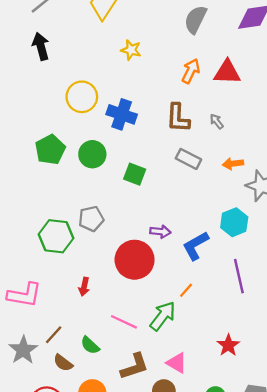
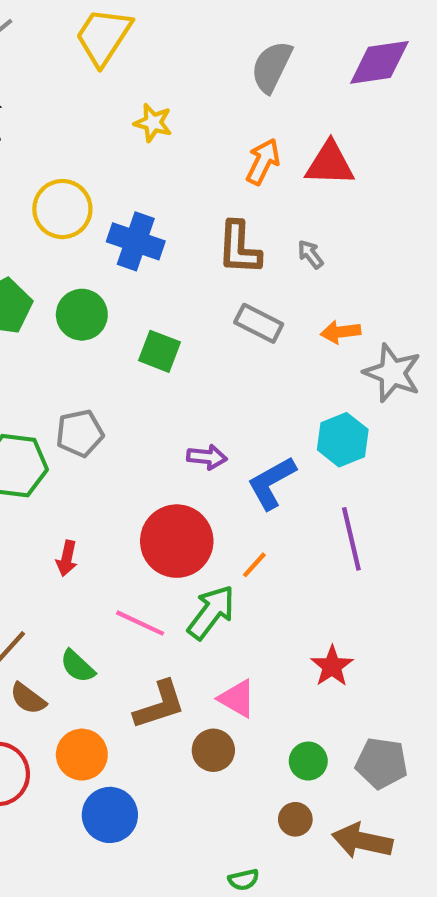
red circle: (135, 260) -> (177, 541), moved

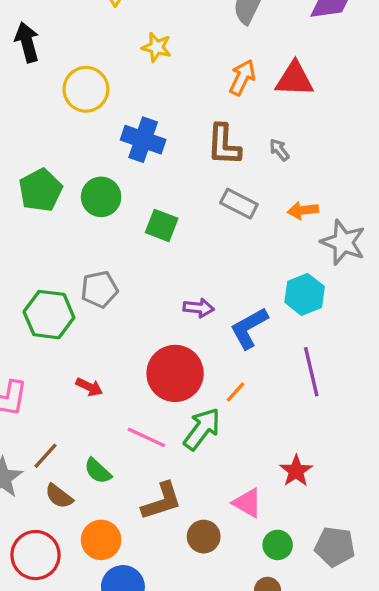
yellow circle: (62, 209) -> (86, 89), moved
red arrow: (67, 558) -> (89, 387), turned -76
pink triangle: (237, 699) -> (247, 503), moved

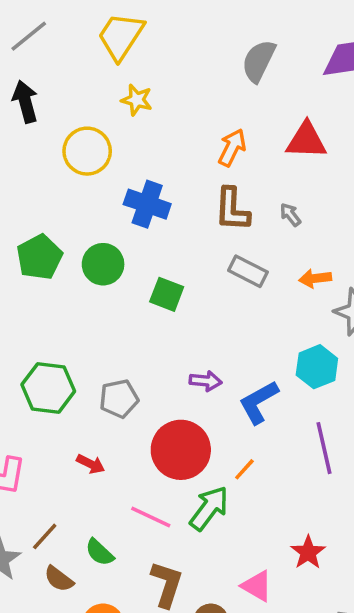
yellow star: (157, 47) -> (137, 100), moved
orange arrow: (242, 77) -> (232, 148), moved
gray pentagon: (99, 289) -> (119, 399), moved
brown L-shape: (162, 501) -> (167, 584), turned -54

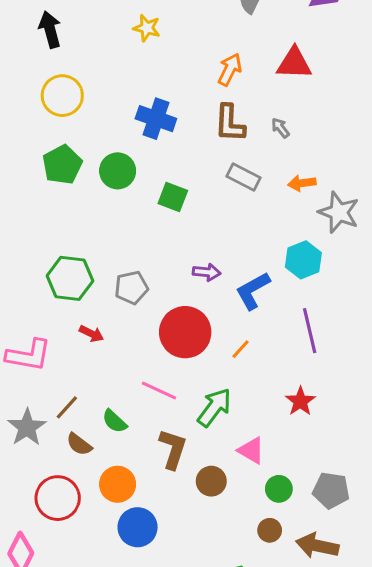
yellow circle: (87, 151) -> (62, 96), moved
red arrow: (91, 464) -> (91, 334), moved
green arrow: (209, 508) -> (214, 407), moved
red star: (308, 552) -> (300, 401), moved

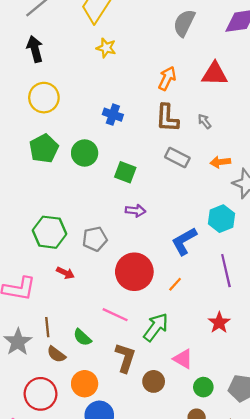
blue cross: (156, 119) -> (113, 115), size x0.7
purple arrow: (207, 272) -> (135, 211), moved
brown line: (67, 407) -> (47, 327), turned -48

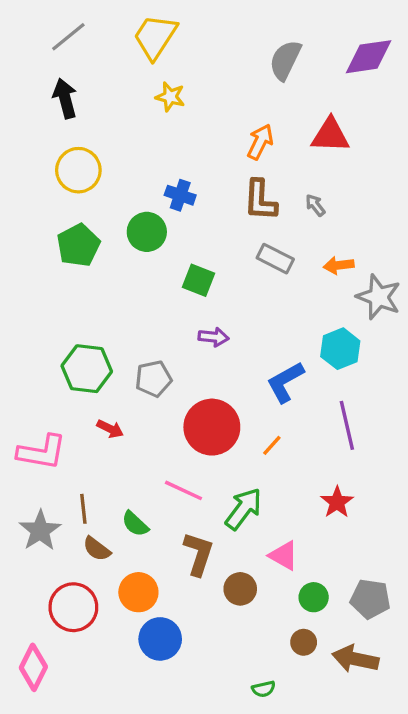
green circle: (85, 153) -> (147, 232), moved

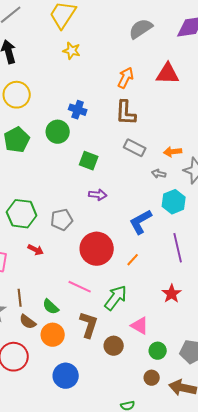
gray semicircle: (285, 60) -> (141, 29), turned 30
gray arrow: (315, 205) -> (159, 174), moved, turned -40
orange circle: (138, 592) -> (53, 335), moved

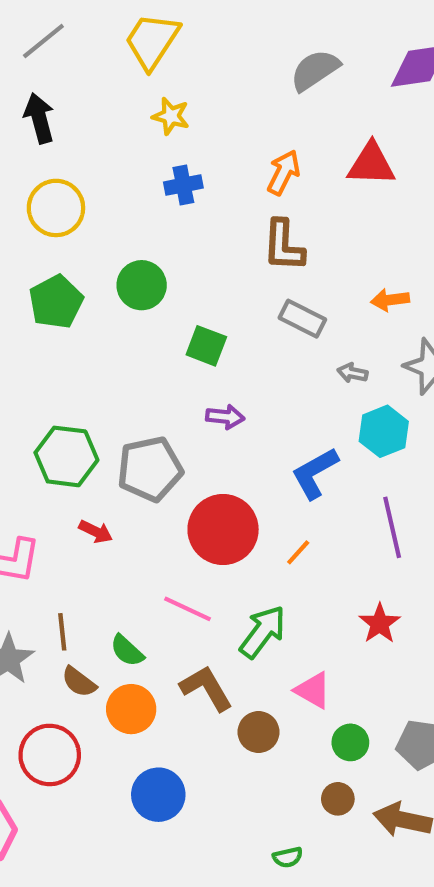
blue cross: (78, 110) -> (183, 185), moved, turned -30
orange arrow: (173, 152) -> (390, 300), moved
gray pentagon: (62, 220) -> (150, 469), size x1.4
brown L-shape: (89, 325) -> (206, 688), turned -48

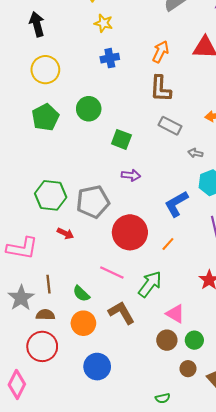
brown semicircle: (79, 682) -> (45, 315), moved, turned 144
brown circle: (259, 732) -> (167, 340), moved

